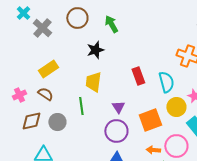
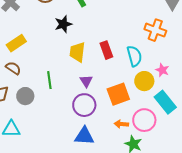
yellow trapezoid: (93, 82) -> (77, 52), moved

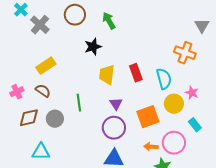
cyan rectangle: (165, 102) -> (195, 125), size x0.6

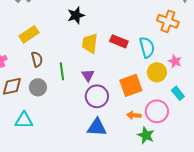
red rectangle: (136, 73) -> (119, 41), turned -48
brown semicircle: (43, 91) -> (37, 59), moved, turned 42
purple triangle: (116, 104) -> (88, 75), moved

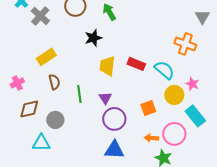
cyan semicircle: (147, 47) -> (164, 70), turned -35
orange square: (131, 85) -> (148, 108), size x0.7
gray circle: (38, 87) -> (55, 120), moved
cyan rectangle: (178, 93) -> (195, 116), size x1.5

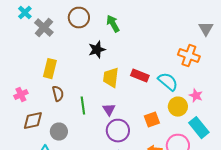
yellow rectangle: (46, 57) -> (50, 69), turned -42

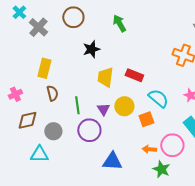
green arrow: (113, 24) -> (119, 23), moved
cyan semicircle: (168, 82) -> (158, 98), moved
yellow circle: (178, 107) -> (124, 106), moved
purple circle: (118, 131) -> (89, 130), moved

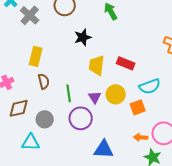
cyan semicircle: (158, 98) -> (150, 86), turned 120

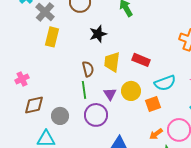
yellow rectangle: (36, 56) -> (52, 37), moved
brown semicircle: (44, 81) -> (88, 69), moved
orange arrow: (141, 137) -> (156, 134), turned -40

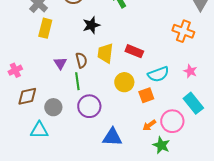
purple triangle: (110, 94) -> (60, 63), moved

